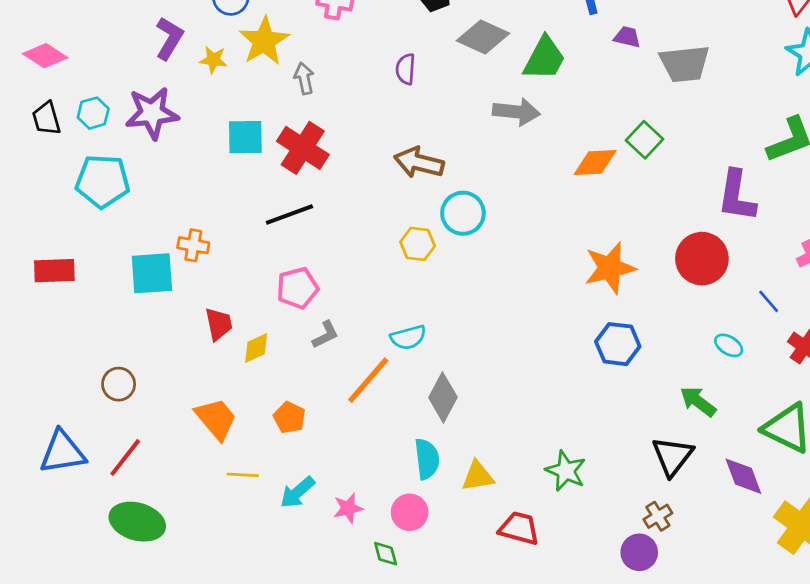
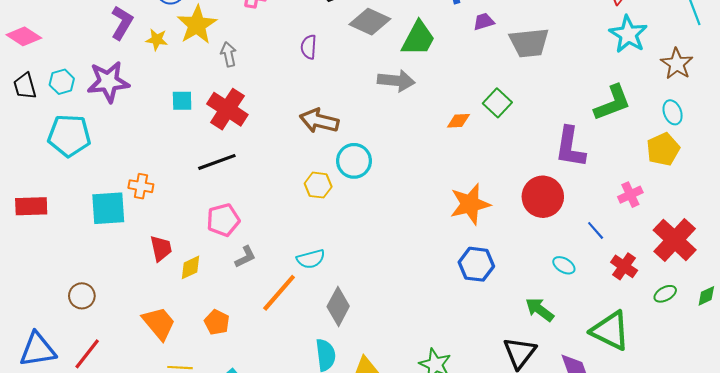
purple trapezoid: (627, 37) -> (484, 22), turned -30
cyan square: (245, 137) -> (182, 101), size x0.7
orange diamond: (595, 162) -> (458, 121), size x0.7

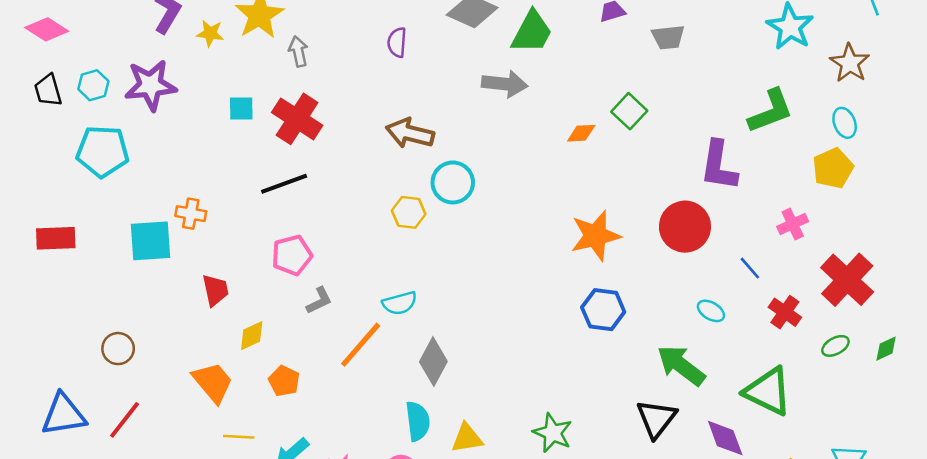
gray trapezoid: (529, 43) -> (668, 37), size x0.7
yellow diamond: (191, 267) -> (252, 336), moved
green arrow: (540, 310) -> (681, 365), size x1.4

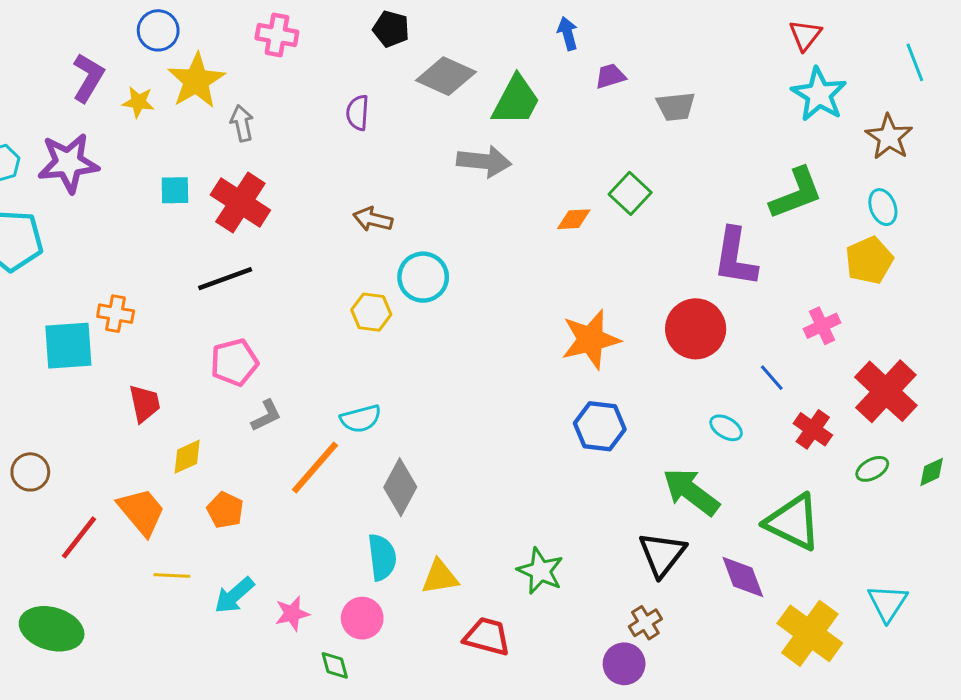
brown arrow: (410, 133) -> (373, 219), size x0.7
red line: (125, 420) -> (79, 537), moved

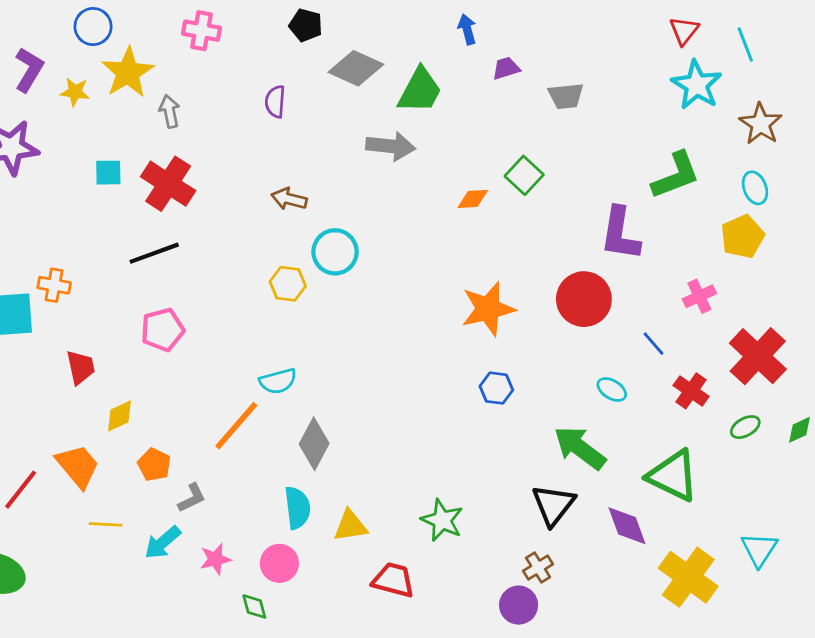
cyan line: (915, 62) -> (745, 45), moved
gray L-shape: (266, 416) -> (192, 498), moved
blue hexagon: (600, 426) -> (496, 388), size x0.7

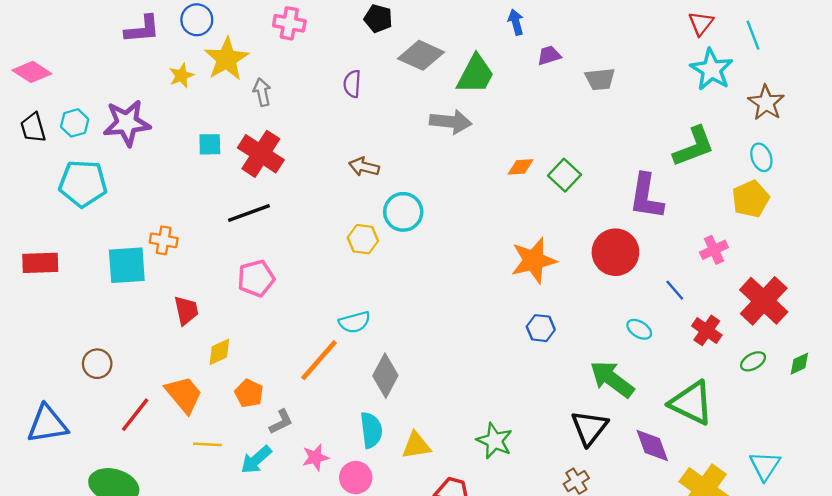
purple L-shape: (29, 70) -> (142, 29), moved, turned 54
yellow star: (75, 92) -> (181, 75), turned -30
green square: (524, 175) -> (564, 175), moved
pink star: (215, 559) -> (315, 457), moved

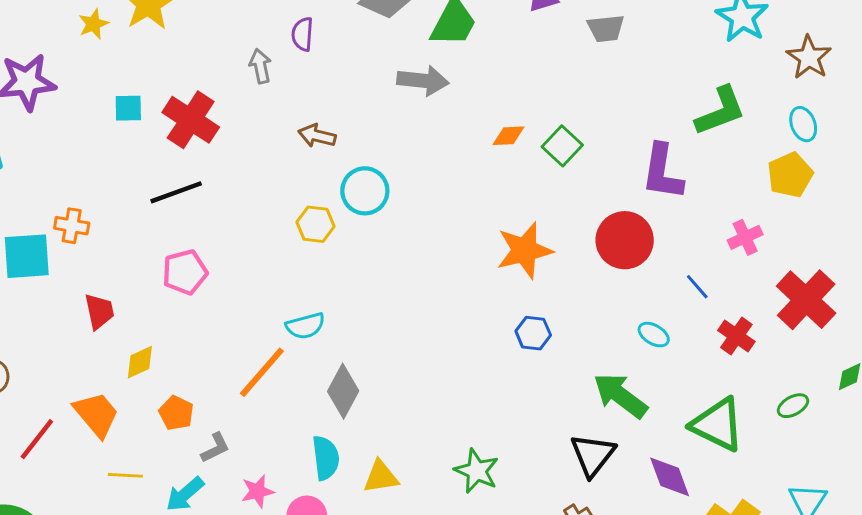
gray arrow: (262, 92) -> (260, 66), moved
green ellipse: (753, 361) -> (793, 406), moved

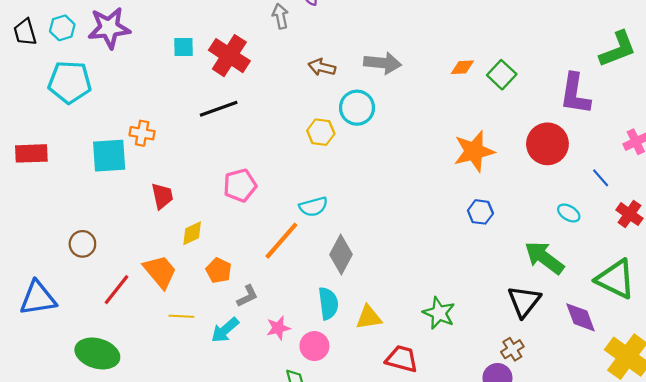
gray arrow: (423, 81) -> (383, 63), moved
pink pentagon: (185, 272) -> (240, 185), moved

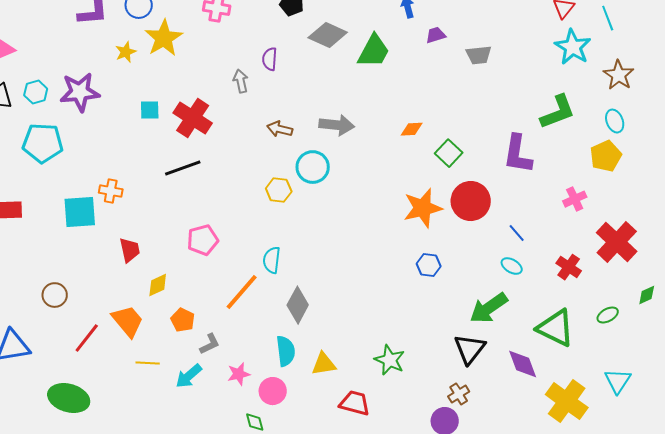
green square: (502, 75) -> (449, 153), moved
red circle: (547, 144) -> (471, 201), moved
blue line: (601, 178) -> (517, 233), moved
cyan semicircle: (313, 207) -> (272, 260), turned 112
green arrow: (544, 258) -> (489, 308), turned -72

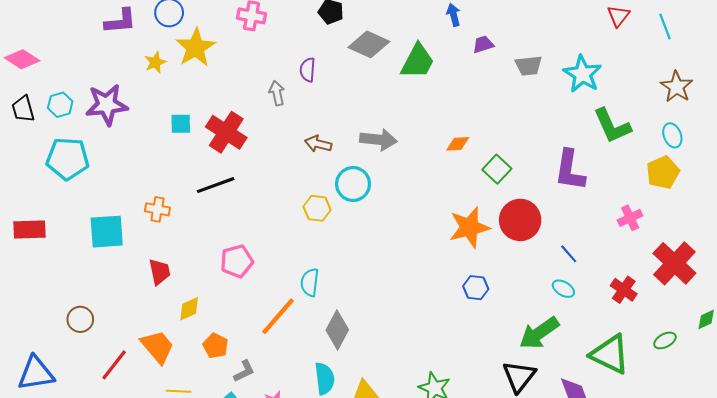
cyan star: (573, 47) -> (582, 74), moved
green L-shape: (558, 112) -> (612, 126), turned 87
orange cross: (111, 191) -> (157, 209), moved

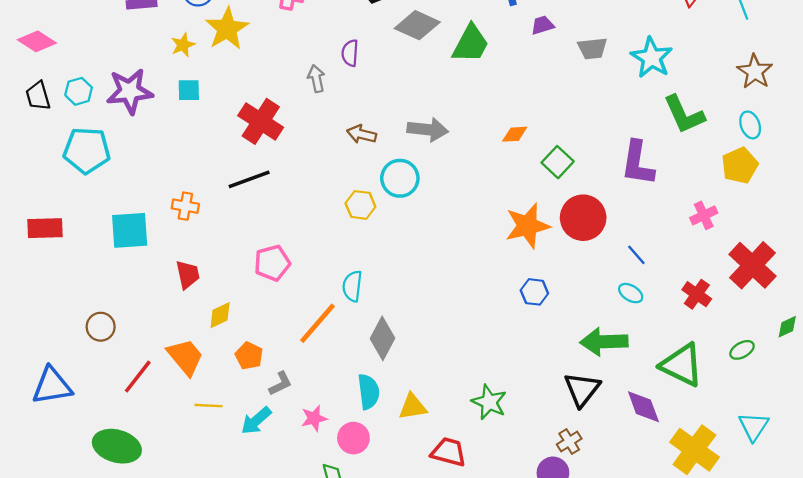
cyan square: (181, 124) -> (189, 90), moved
green arrow: (539, 333) -> (604, 342), turned 33

